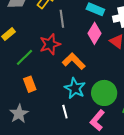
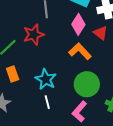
orange L-shape: (74, 61) -> (80, 51), moved
cyan star: (75, 88) -> (46, 79), moved

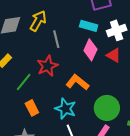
orange L-shape: (80, 51) -> (77, 82), moved

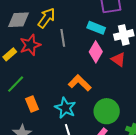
red star: (47, 66) -> (30, 45), moved
green line: (24, 82) -> (16, 84), moved

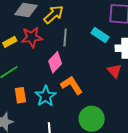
pink diamond: (96, 52) -> (55, 62), moved
cyan star: (65, 108) -> (46, 96), moved

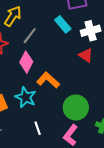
cyan rectangle: (100, 35) -> (63, 24), turned 30
gray line: (65, 38) -> (30, 36), turned 48

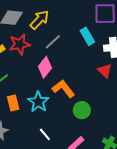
green circle: (76, 108) -> (82, 110), moved, size x0.7
white line: (38, 128) -> (45, 134), turned -32

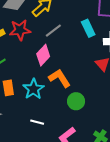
white line: (45, 134) -> (37, 122), turned -40

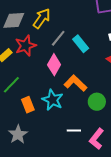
cyan rectangle: (88, 28) -> (81, 44), moved
white line: (37, 122) -> (74, 130), moved

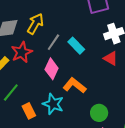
green circle: (97, 102) -> (99, 113), moved

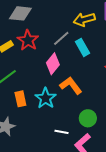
yellow arrow: (35, 24) -> (84, 19), moved, turned -150
red star: (22, 52) -> (28, 40), turned -30

